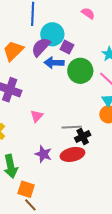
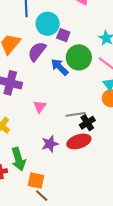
purple semicircle: (41, 47) -> (37, 51), moved
blue arrow: (54, 63) -> (60, 67), moved, turned 48
purple star: (43, 154) -> (50, 144), turned -30

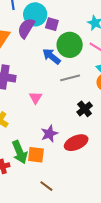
purple semicircle: (37, 51) -> (26, 28), moved
gray line: (76, 114) -> (70, 78), moved
red ellipse: (79, 141) -> (76, 143), moved
orange square: (36, 181) -> (36, 155), moved

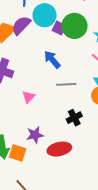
purple semicircle: (26, 28) -> (21, 25), moved
green circle: (70, 45) -> (74, 26), moved

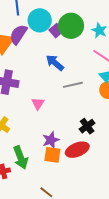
purple square: (59, 28) -> (56, 31), turned 32
black cross: (74, 118) -> (87, 126), moved
orange square: (18, 153) -> (52, 155), moved

